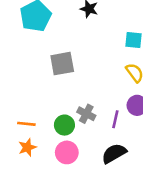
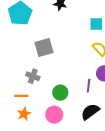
gray cross: (86, 114) -> (33, 76), moved
green circle: (64, 125) -> (60, 93), moved

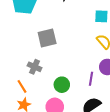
orange line: (21, 96) -> (22, 86), turned 56

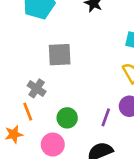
orange line: (22, 86) -> (28, 112), moved

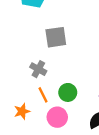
orange line: (28, 112) -> (43, 95), moved

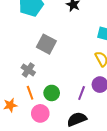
gray square: (56, 37) -> (46, 44), turned 30

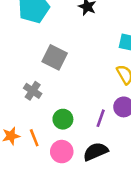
orange line: (30, 93) -> (34, 138), moved
pink circle: (40, 113) -> (62, 152), moved

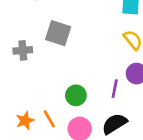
gray cross: (33, 91) -> (23, 50), moved, turned -30

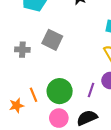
green circle: (76, 95) -> (60, 91), size x1.5
orange line: (49, 119) -> (33, 95), moved

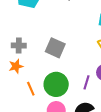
gray square: (52, 40) -> (55, 48), moved
orange star: (16, 105) -> (16, 66), moved

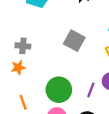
gray square: (55, 48) -> (74, 41), moved
orange line: (31, 89) -> (23, 102), moved

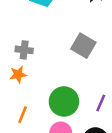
orange line: (23, 102) -> (23, 115), turned 40

